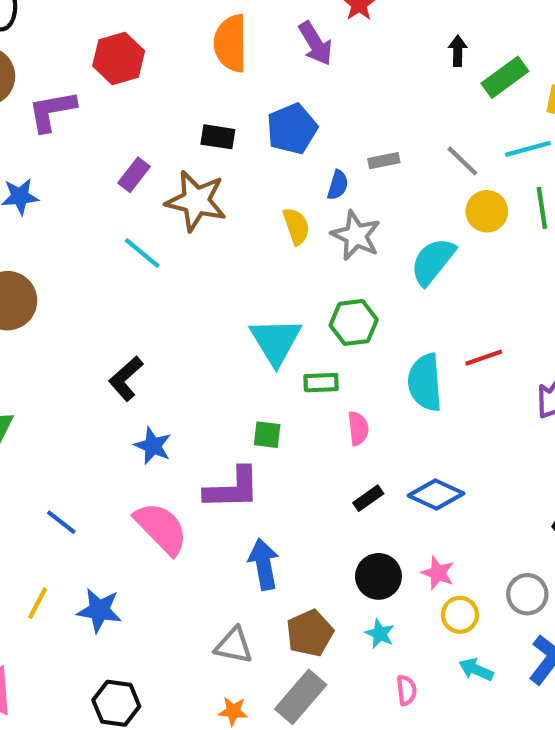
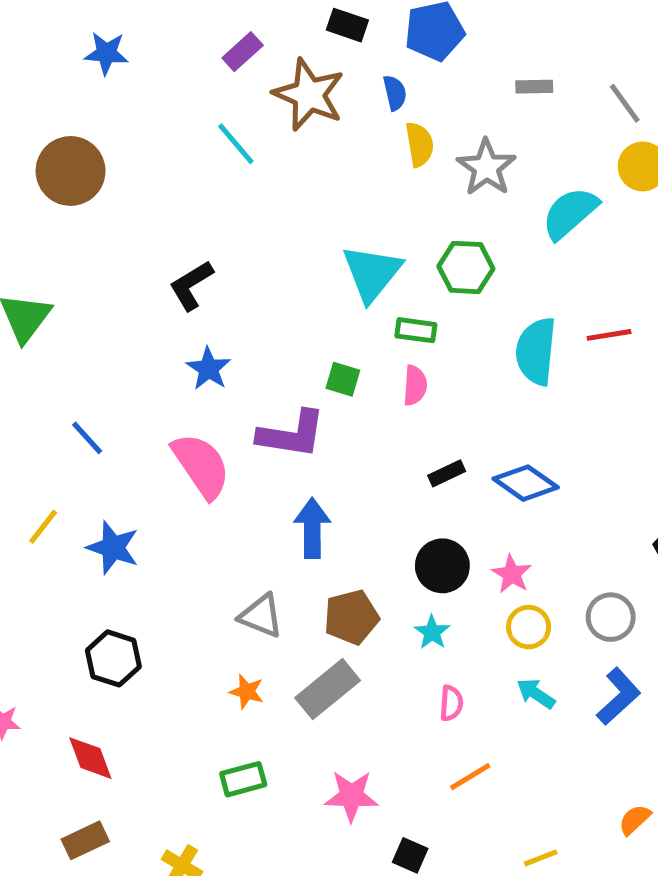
blue semicircle: (338, 185) -> (395, 93), moved, turned -40
pink semicircle: (358, 428) -> (415, 385), moved

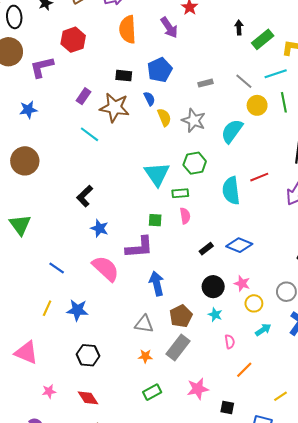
cyan arrow: (536, 694) -> (263, 330), turned 126

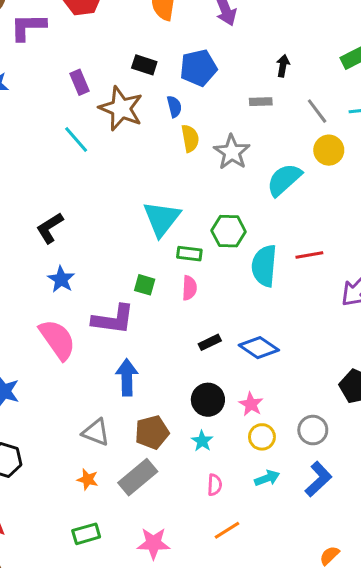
black arrow: (239, 28) -> (283, 66), moved
purple rectangle: (84, 96) -> (79, 82), turned -70
green hexagon: (195, 163) -> (229, 231), moved

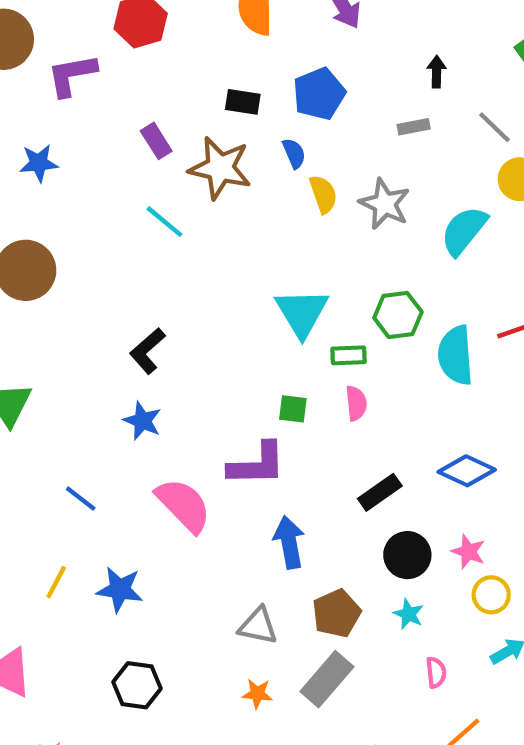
blue star: (61, 279) -> (142, 421), moved
black rectangle: (210, 342) -> (380, 492), moved, size x1.4

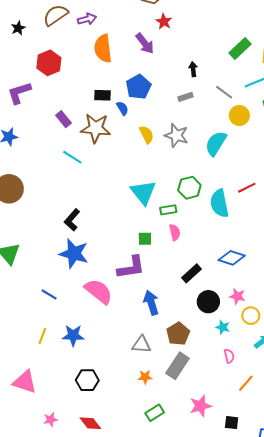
blue semicircle: (294, 153) -> (122, 108), moved
blue star: (142, 421) -> (74, 254), size x1.6
cyan star: (409, 614) -> (223, 327), moved

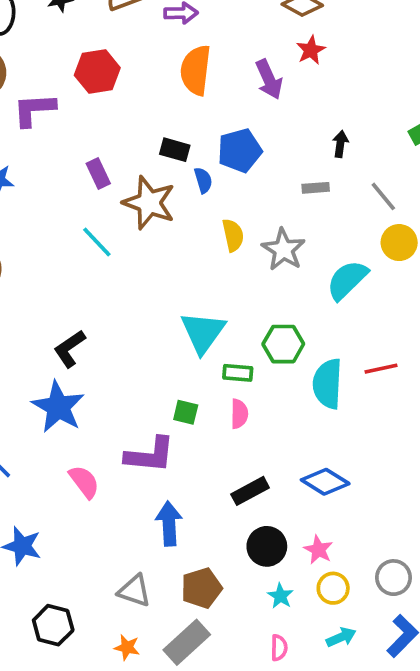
pink semicircle: (99, 291) -> (84, 482), size x0.7
black hexagon: (87, 380) -> (53, 625), moved

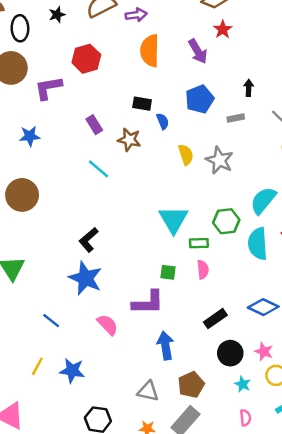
blue pentagon: (240, 151) -> (200, 99), moved
brown star: (149, 203) -> (129, 140), size x0.7
cyan semicircle: (347, 280) -> (263, 200), moved

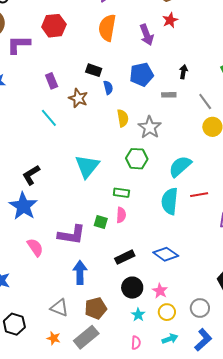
cyan triangle: (173, 220) -> (87, 166), moved
green hexagon: (226, 221) -> (137, 159), moved
green square: (168, 272) -> (101, 222), moved

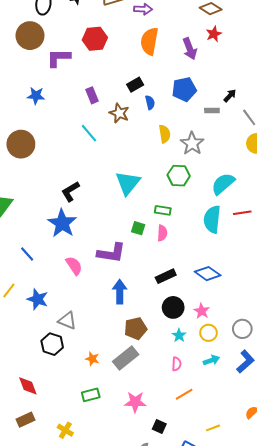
black rectangle: (94, 70) -> (135, 85), turned -49
black arrow: (183, 72) -> (230, 96), moved, turned 32
green square: (101, 222) -> (138, 228), moved
gray triangle: (59, 308) -> (67, 321), moved

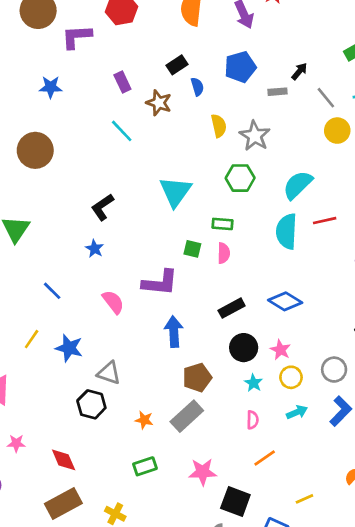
blue star: (62, 223) -> (95, 249), size x0.5
brown rectangle: (26, 420) -> (63, 503), size x1.5
black square: (159, 427) -> (235, 501), size x1.6

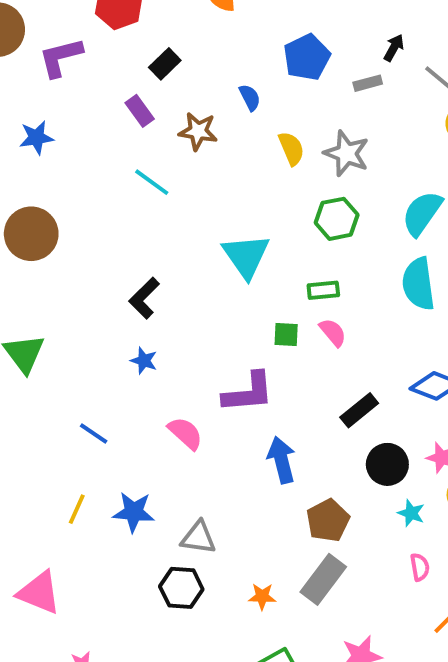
black rectangle: (177, 65) -> (165, 64), moved
pink semicircle: (224, 253) -> (333, 332), turned -30

